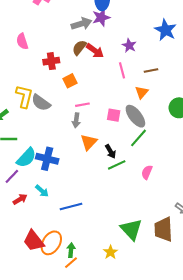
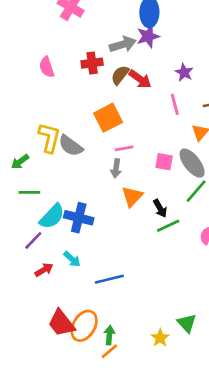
red cross: (51, 61) -> (92, 63), moved
orange square: (70, 81) -> (108, 118), size x1.5
green triangle: (131, 229) -> (187, 323), moved, size x0.7

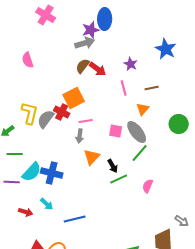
purple star: (148, 36) -> (91, 30), moved
red cross: (92, 63) -> (62, 112), moved, turned 35
gray semicircle: (71, 146) -> (46, 119), turned 90
purple line: (33, 240) -> (12, 182), moved, turned 49
red arrow: (44, 270) -> (26, 212), turned 48

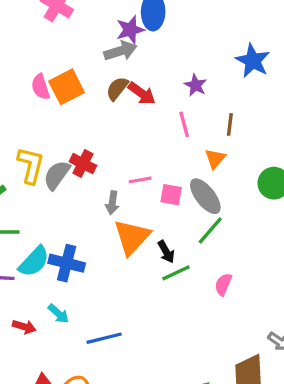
pink semicircle: (28, 60) -> (41, 87), moved
brown line: (152, 88) -> (230, 124), turned -72
orange square: (74, 98) -> (67, 87), moved
pink line: (86, 121) -> (140, 180), moved
orange triangle: (92, 157) -> (132, 237), size x1.4

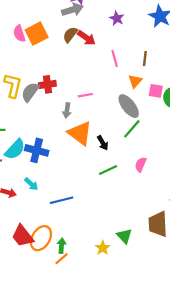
purple star: (196, 85) -> (117, 18), moved
red cross: (83, 164) -> (47, 84), turned -35
pink square: (171, 195) -> (156, 91), moved
orange triangle: (132, 237) -> (80, 133), turned -36
green line: (176, 273) -> (108, 170), moved

